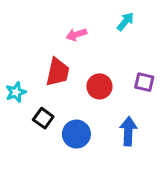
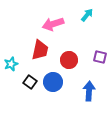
pink arrow: (76, 35) -> (53, 24), size x1.5
blue circle: (76, 134) -> (53, 82), moved

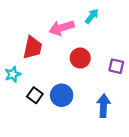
cyan arrow: (87, 15) -> (92, 16), moved
red trapezoid: (40, 50) -> (32, 48), moved
red circle: (69, 60) -> (80, 58), moved

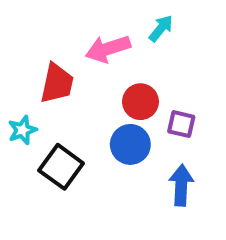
purple square: (116, 66) -> (181, 124), moved
black square: (35, 95) -> (61, 167), size x1.5
blue circle: (62, 95) -> (130, 144), moved

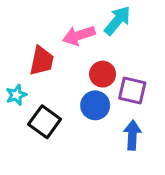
cyan arrow: (161, 28) -> (117, 21), size x1.5
purple square: (181, 124) -> (132, 90), size x1.4

